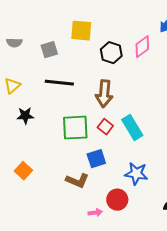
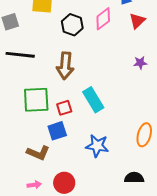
red square: (105, 127) -> (64, 108), moved, turned 35
red circle: (117, 200) -> (64, 183), moved
pink arrow: (95, 213) -> (34, 185), moved

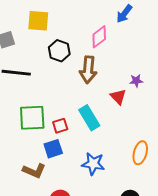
red triangle: (137, 21) -> (118, 97), moved, turned -30
black hexagon: (72, 25) -> (59, 51), moved
brown arrow: (65, 66) -> (88, 70), moved

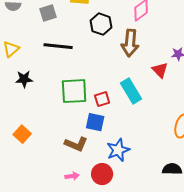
blue square: (53, 149) -> (95, 122), turned 30
blue star: (93, 164) -> (118, 150), moved, turned -30

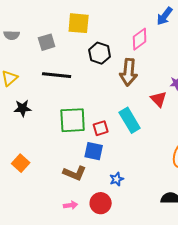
blue star: (118, 150) -> (117, 179), size x0.6

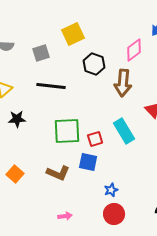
yellow square: (79, 23) -> (73, 34), turned -30
brown L-shape: (75, 173) -> (58, 173), moved
red circle: (101, 203) -> (114, 214), moved

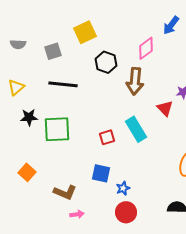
green square: (67, 131) -> (57, 129), moved
blue square: (88, 162) -> (101, 173), moved
brown L-shape: (58, 173) -> (65, 192), moved

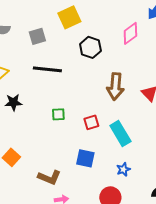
brown arrow: (135, 81) -> (115, 86), moved
green square: (57, 129) -> (58, 114), moved, size x0.5
cyan rectangle: (136, 129) -> (120, 133), moved
blue star: (123, 188) -> (123, 169), moved

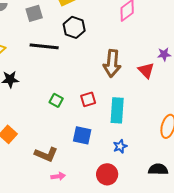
black hexagon: (90, 47) -> (74, 27), moved
green square: (58, 114) -> (56, 100), moved, turned 32
cyan rectangle: (120, 133) -> (117, 110), turned 35

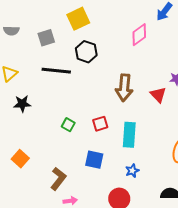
brown L-shape: (46, 154) -> (58, 179), turned -75

